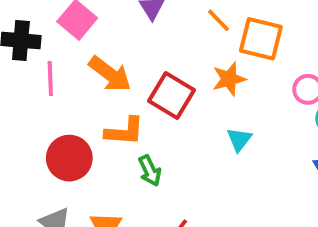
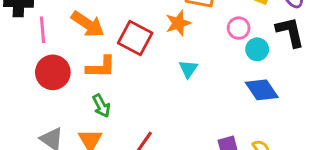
red circle: (69, 158) -> (53, 72), moved
green arrow: (150, 171) -> (101, 106), moved

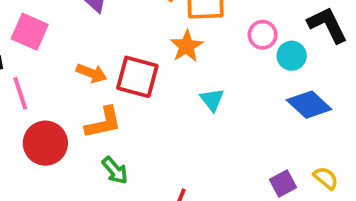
orange arrow: (88, 24) -> (91, 73), moved, size x0.7

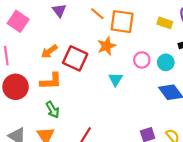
pink circle: (263, 35) -> (142, 60), moved
orange arrow: (91, 73) -> (49, 51), turned 112

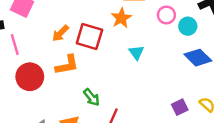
pink circle: (142, 60) -> (166, 15), moved
green arrow: (53, 110) -> (92, 97), moved

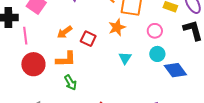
cyan circle: (188, 26) -> (157, 54), moved
red square: (89, 36) -> (88, 39), size x0.7
green arrow: (92, 97) -> (70, 83), moved

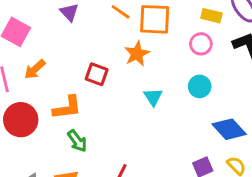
pink circle: (155, 31) -> (201, 44), moved
orange arrow: (65, 32) -> (35, 69), moved
blue diamond: (175, 70) -> (229, 129), moved

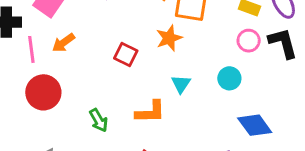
pink circle: (201, 44) -> (249, 41), moved
orange L-shape: (67, 108) -> (150, 112), moved

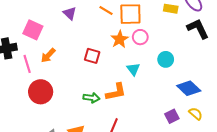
pink circle: (249, 41) -> (140, 37), moved
green arrow: (99, 120) -> (91, 98), moved, turned -42

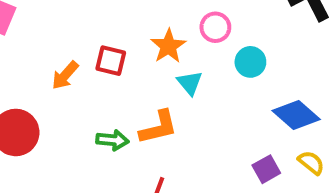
pink circle: (140, 37) -> (215, 27), moved
orange star: (120, 39) -> (168, 46), moved
orange arrow: (48, 55) -> (65, 75), moved

